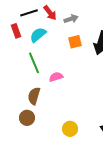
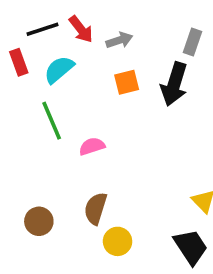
brown semicircle: (34, 96) -> (96, 208), moved

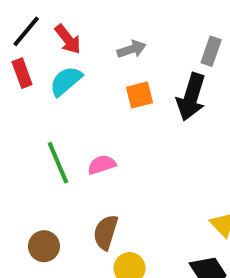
black line: (43, 29) -> (26, 31), moved, turned -32
red arrow: (81, 29) -> (68, 39), moved
green line: (52, 121) -> (58, 163), moved

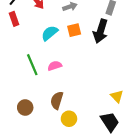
cyan semicircle: (66, 81) -> (50, 33), moved

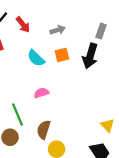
cyan semicircle: (50, 33) -> (36, 58), turned -96
green line: (32, 65) -> (18, 115), moved

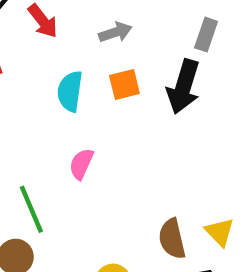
cyan semicircle: (36, 58) -> (70, 91), turned 54
pink semicircle: (41, 93) -> (81, 164), turned -48
brown semicircle: (44, 130) -> (172, 239), moved, turned -30

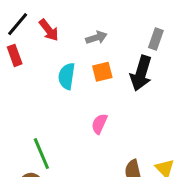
pink semicircle: (81, 164) -> (99, 124), moved

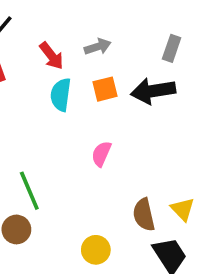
red arrow: (49, 30) -> (51, 56), moved
black arrow: (141, 73) -> (153, 91), turned 64

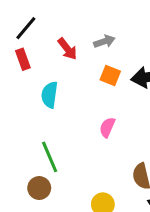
orange square: (105, 89) -> (110, 76), turned 36
cyan semicircle: (61, 95) -> (50, 95), moved

